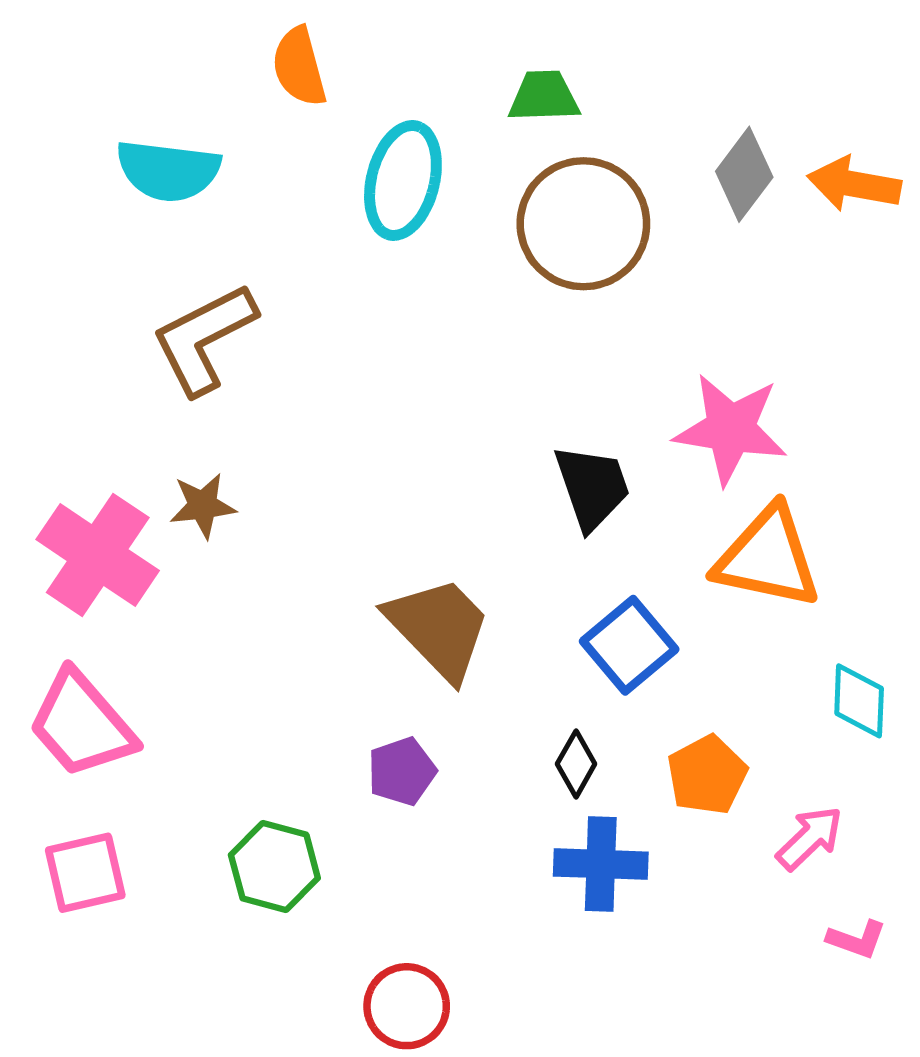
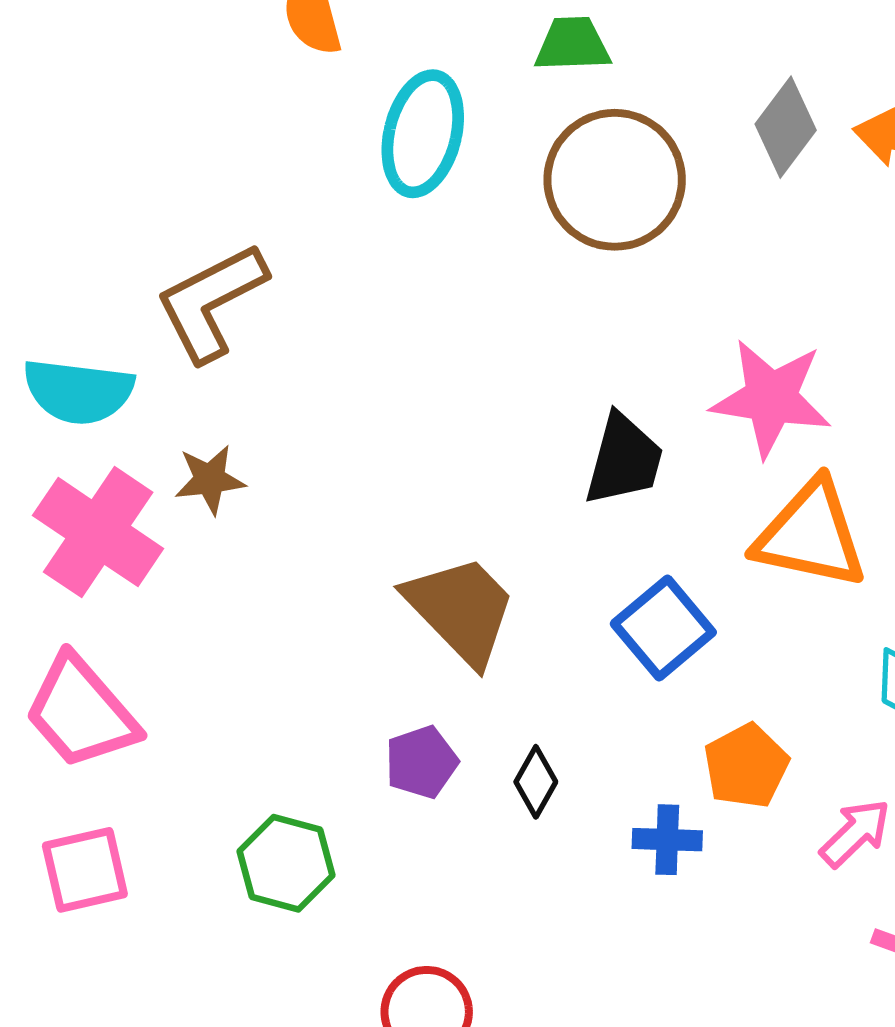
cyan semicircle: (168, 171) -> (78, 391), moved
black trapezoid: (592, 487) -> (624, 460), turned 34
black diamond: (576, 764) -> (536, 782), moved
blue cross: (601, 864) -> (667, 840), moved, size x0.7

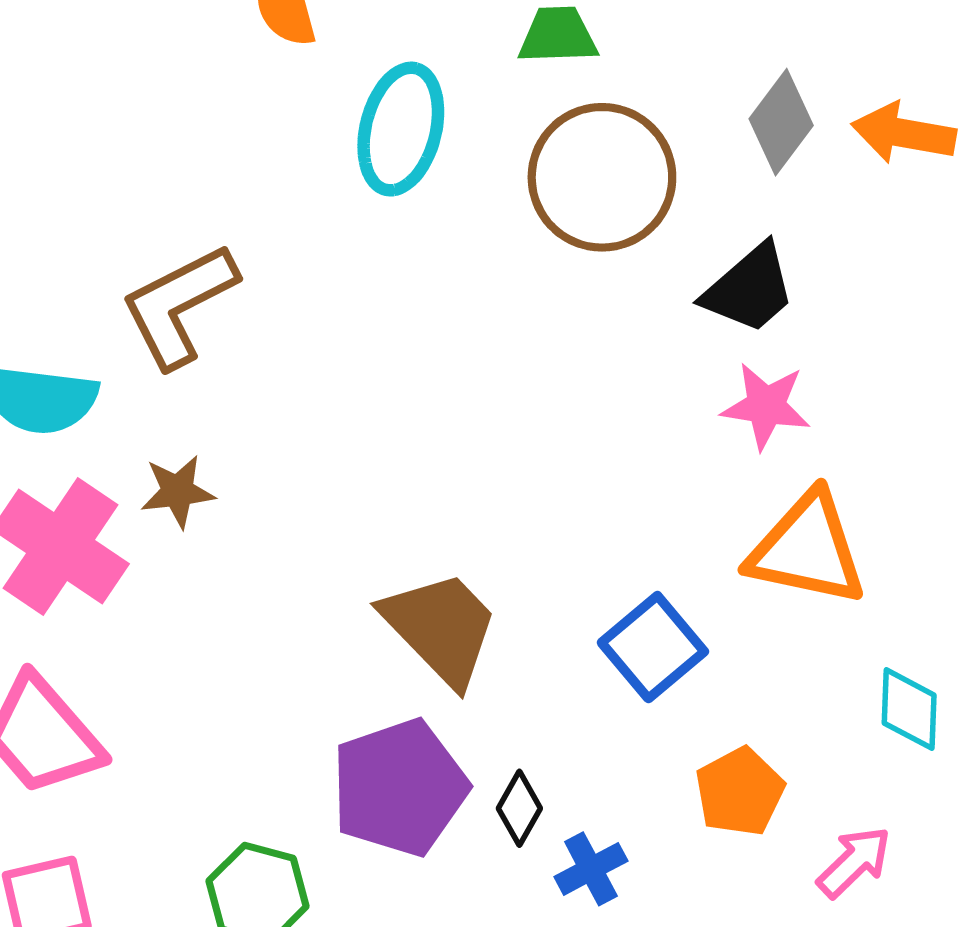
pink star: (771, 398) -> (766, 406), size x0.7
black trapezoid: (624, 460) -> (749, 289), moved, turned 34
purple pentagon: (421, 762) -> (399, 788), size x1.8
blue cross: (667, 840) -> (591, 869), moved, turned -30

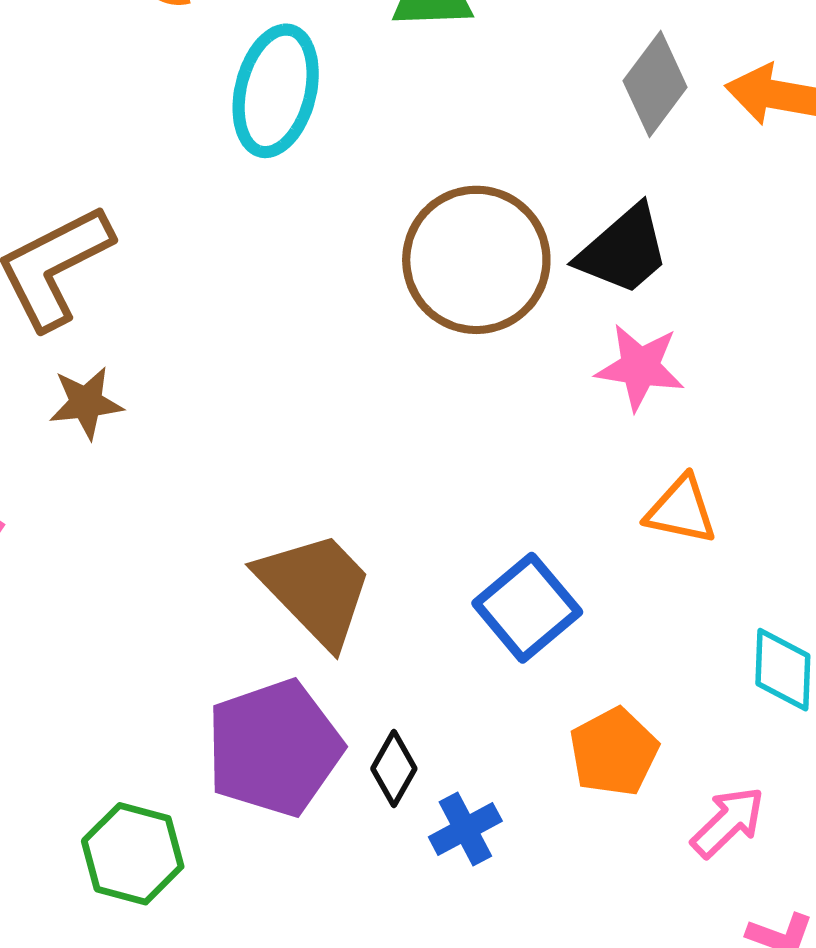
brown circle: (602, 177) -> (476, 260), moved
brown star: (178, 491) -> (86, 403), moved
orange triangle: (807, 549) -> (681, 510), size x0.6

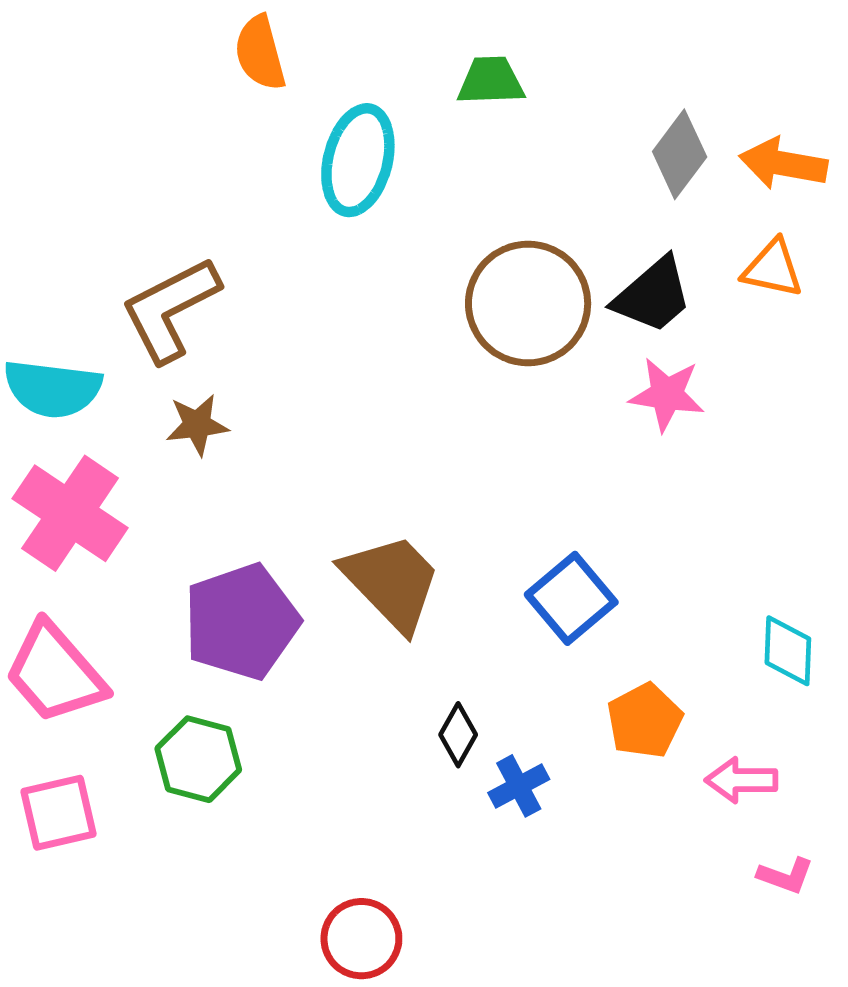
orange triangle: (681, 510) -> (773, 269), moved
purple pentagon: (274, 748) -> (241, 622), moved
pink arrow: (728, 822) -> (741, 780), turned -136
green hexagon: (133, 854) -> (198, 759), moved

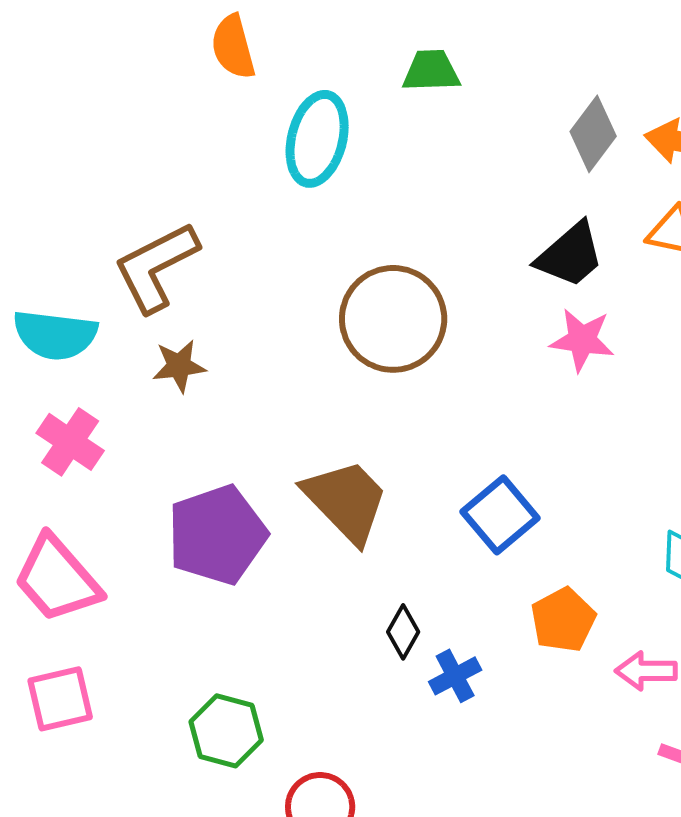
brown circle: (528, 304) -> (393, 319), moved
pink cross: (70, 513) -> (70, 442), size x0.7
green hexagon: (198, 759) -> (226, 731), moved

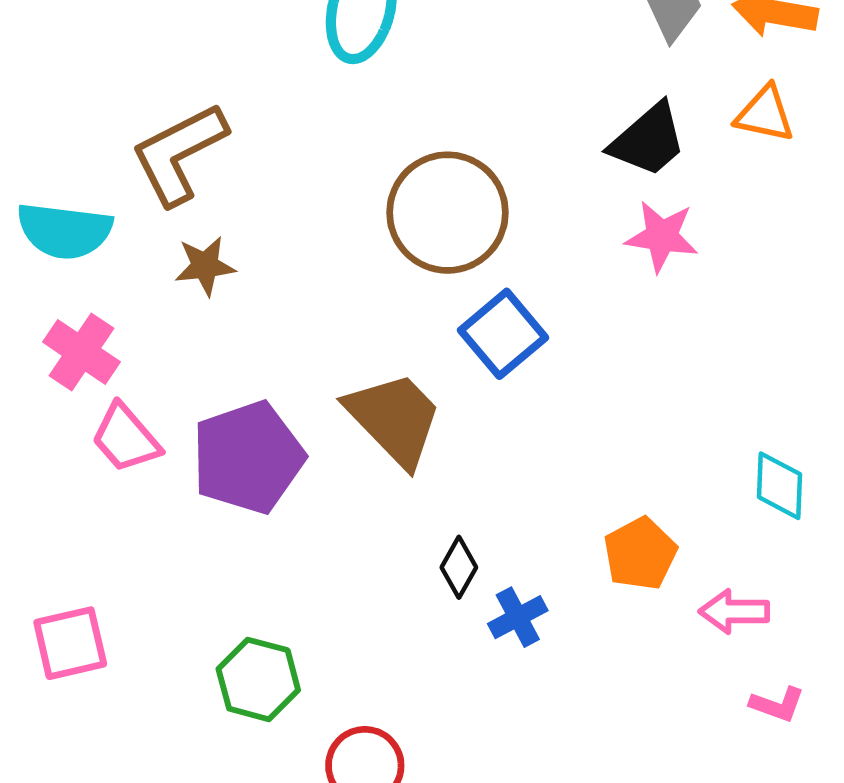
blue square: (500, 515) -> (503, 334), moved
pink trapezoid: (57, 579) -> (126, 438), moved, size x0.7

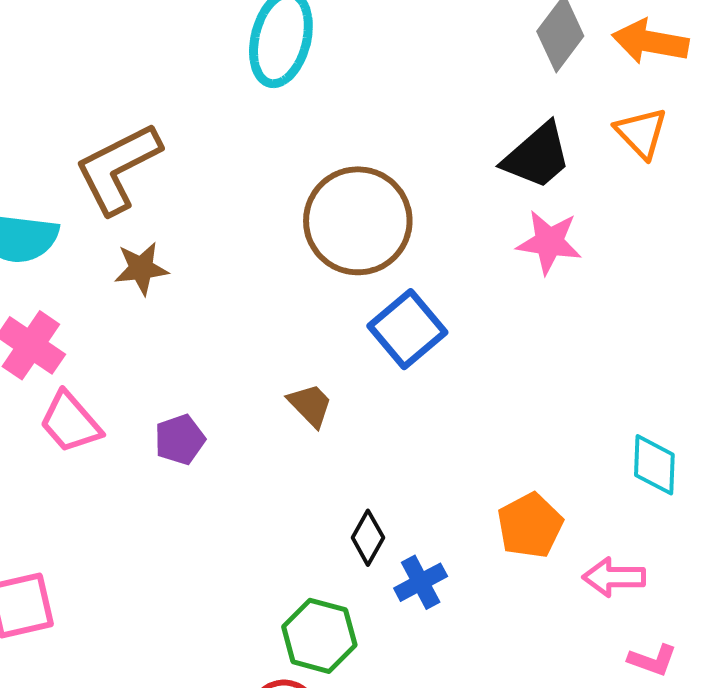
orange triangle: (765, 114) -> (641, 133), turned 34
brown trapezoid: (394, 419) -> (310, 405), size x0.5
purple pentagon: (248, 457) -> (180, 439), size x0.5
green hexagon: (258, 679) -> (319, 636), moved

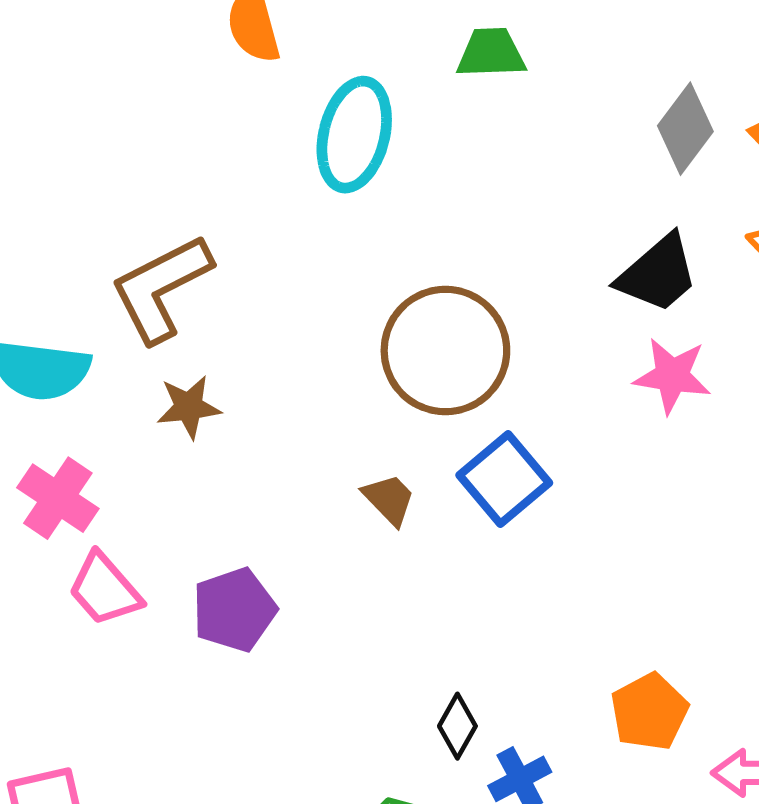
brown trapezoid: (310, 405) -> (389, 499), moved
purple pentagon: (180, 439) -> (234, 610), size x1.4

